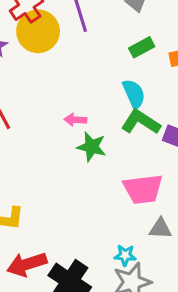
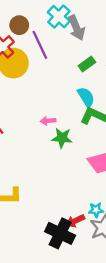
red arrow: (27, 264) -> (75, 221), moved, size x0.7

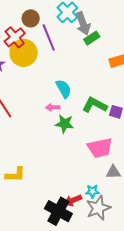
green rectangle: (87, 64) -> (92, 38), moved
cyan semicircle: (86, 97) -> (64, 89), moved

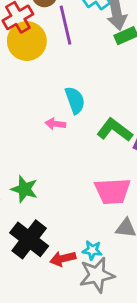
green star: (65, 124) -> (24, 189), moved
black cross: (58, 211) -> (29, 239), moved

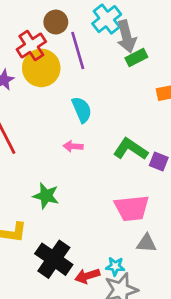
cyan semicircle: (75, 100) -> (82, 110), moved
green star: (24, 189) -> (46, 196), moved

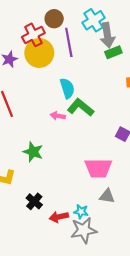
green L-shape: (131, 149) -> (81, 107), moved
black cross: (54, 259) -> (34, 201), size x0.6

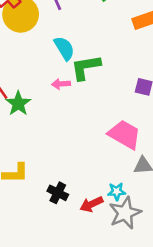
green L-shape: (81, 107) -> (86, 67), turned -35
green star: (33, 152) -> (18, 104), moved, turned 30
pink trapezoid: (98, 168) -> (124, 134), turned -136

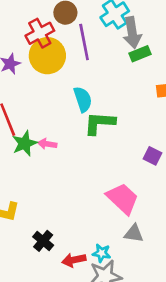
pink arrow: (61, 84) -> (47, 144), moved

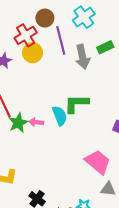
gray arrow: (132, 33) -> (82, 57), moved
yellow circle: (47, 56) -> (33, 53), size x0.7
cyan semicircle: (83, 99) -> (60, 116), moved

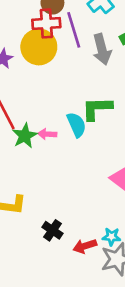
red cross: (26, 35) -> (46, 23), moved, turned 30
yellow circle: (33, 53) -> (39, 47), size x1.4

